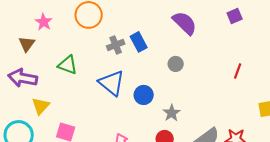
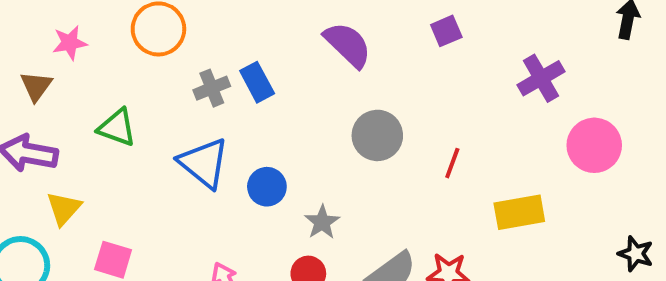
pink star: (44, 22) -> (70, 43), turned 30
gray circle: (176, 64) -> (377, 135), moved, size x1.6
red line: (238, 71) -> (452, 163), moved

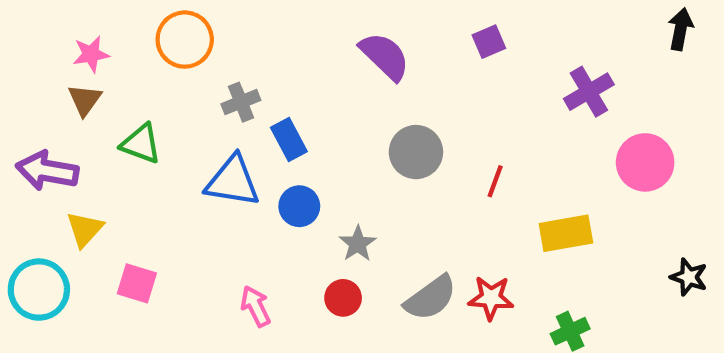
blue rectangle: (257, 82) -> (289, 140), moved
brown triangle: (36, 86) -> (85, 100), moved
blue triangle: (204, 163) -> (233, 181), turned -30

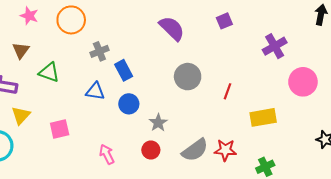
pink star: (91, 54) -> (29, 16), moved, turned 30
blue triangle: (233, 181) -> (95, 91), size x0.7
pink square: (137, 283) -> (60, 129), moved, turned -30

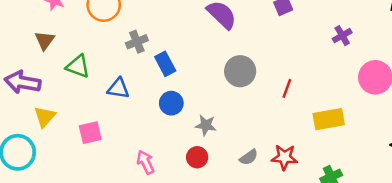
purple cross: (275, 46) -> (342, 36), size x0.7
blue triangle: (95, 91) -> (118, 88), moved
gray star: (158, 123) -> (206, 125), turned -30
gray semicircle: (195, 150) -> (249, 157), size x0.6

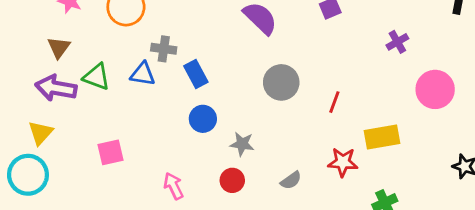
gray cross: (137, 42) -> (164, 49), turned 30
purple arrow: (23, 82) -> (56, 88), moved
blue triangle: (118, 88) -> (143, 74), moved
yellow triangle: (45, 117) -> (41, 133), moved
red star: (284, 157) -> (343, 162), moved

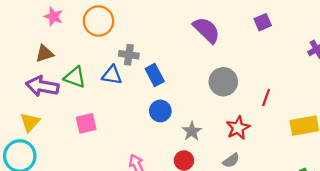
brown triangle: (59, 47) -> (45, 54), turned 36
gray star: (242, 144) -> (192, 131), turned 30
pink square: (111, 152) -> (86, 123), moved
red star: (343, 162) -> (238, 128), moved, turned -30

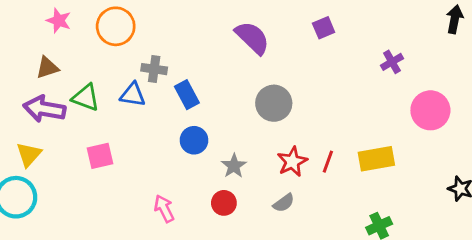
red line: (266, 97) -> (328, 162), moved

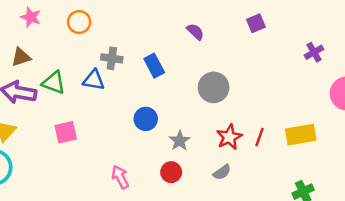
orange circle: (116, 26) -> (79, 22), size x0.7
purple semicircle: (252, 38) -> (195, 32), size x0.6
blue rectangle: (187, 95) -> (154, 66), moved

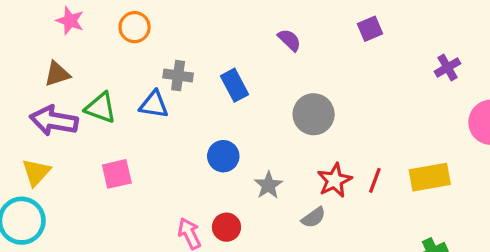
red circle: (171, 172) -> (226, 227), moved
gray semicircle: (222, 172) -> (314, 217), moved

